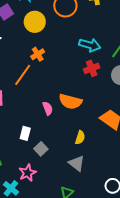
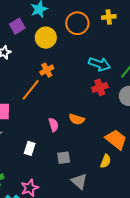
orange semicircle: (70, 101) -> (77, 119), size x0.7
yellow semicircle: (80, 138) -> (106, 161), moved
gray square: (41, 149) -> (64, 158), moved, turned 32

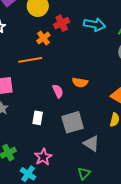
red cross: (100, 87) -> (62, 23), moved
orange line: (31, 90) -> (30, 60), turned 50
gray square: (64, 158) -> (73, 122), size x1.6

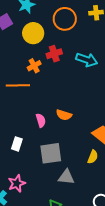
gray triangle: (91, 143) -> (66, 177), turned -36

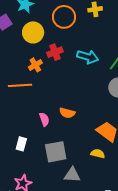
yellow semicircle: (93, 157) -> (98, 154), turned -96

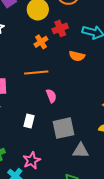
orange line: (20, 85) -> (36, 73), moved
orange semicircle: (67, 113) -> (77, 56), moved

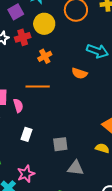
red cross: (60, 28) -> (23, 37), moved
pink semicircle: (51, 96) -> (18, 106), moved
gray square: (64, 128) -> (60, 144), size x0.7

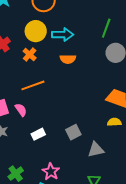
yellow circle: (44, 24) -> (36, 31), moved
cyan arrow: (97, 51) -> (63, 35), moved
white rectangle: (27, 134) -> (38, 134), turned 64

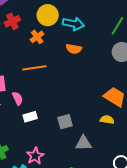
pink semicircle: (21, 110) -> (18, 98), moved

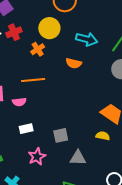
cyan arrow: (73, 24) -> (87, 39), moved
pink semicircle: (18, 98) -> (19, 102), moved, turned 104
pink star: (35, 156) -> (37, 157), moved

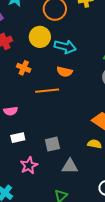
cyan arrow: (87, 39) -> (65, 47), moved
orange cross: (38, 49) -> (24, 68), moved, turned -32
orange line: (33, 80) -> (47, 91), moved

